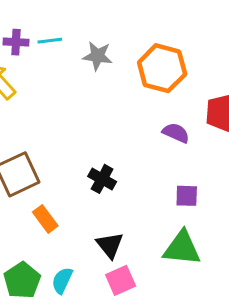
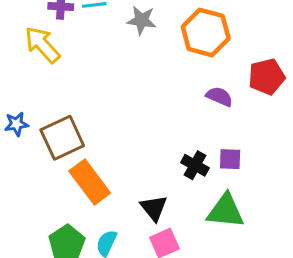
black cross: (102, 179) -> (195, 165), moved
orange rectangle: (45, 219) -> (90, 182), size x1.6

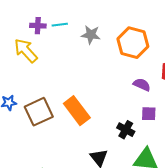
purple square: (230, 159) -> (149, 114), moved
orange rectangle: (90, 182) -> (77, 111), moved

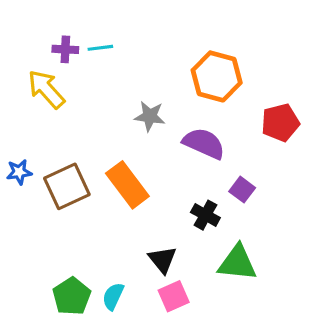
gray star: (91, 35) -> (150, 116), moved
purple semicircle: (142, 85) -> (204, 143), moved, size x1.5
purple square: (149, 114) -> (242, 190), turned 35

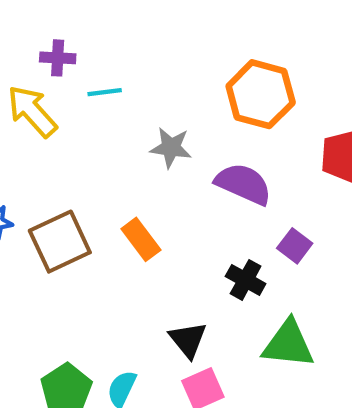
cyan line: (100, 48) -> (105, 92), moved
orange rectangle: (127, 185) -> (141, 239), size x0.7

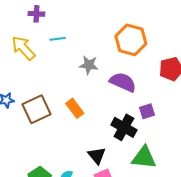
purple cross: (58, 58) -> (36, 14), moved
purple square: (295, 246) -> (147, 111), turned 35
black cross: (246, 280) -> (124, 127), size x1.4

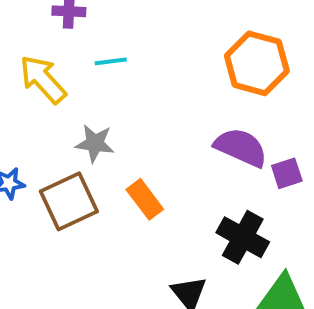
gray star: (89, 65) -> (95, 143), moved
purple square: (147, 111) -> (287, 173), moved

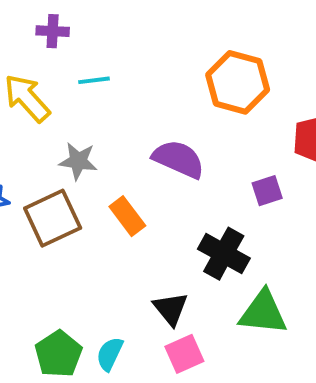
purple semicircle: (241, 147) -> (179, 159), moved

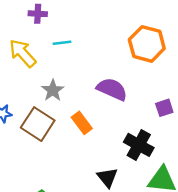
gray star: (78, 161) -> (53, 90), turned 30
brown square: (53, 218) -> (38, 124), turned -32

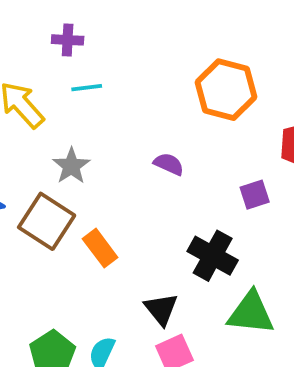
purple cross: (38, 14) -> (68, 40), moved
purple semicircle: (112, 89) -> (169, 164), size x0.6
orange rectangle: (82, 123) -> (100, 248), moved

